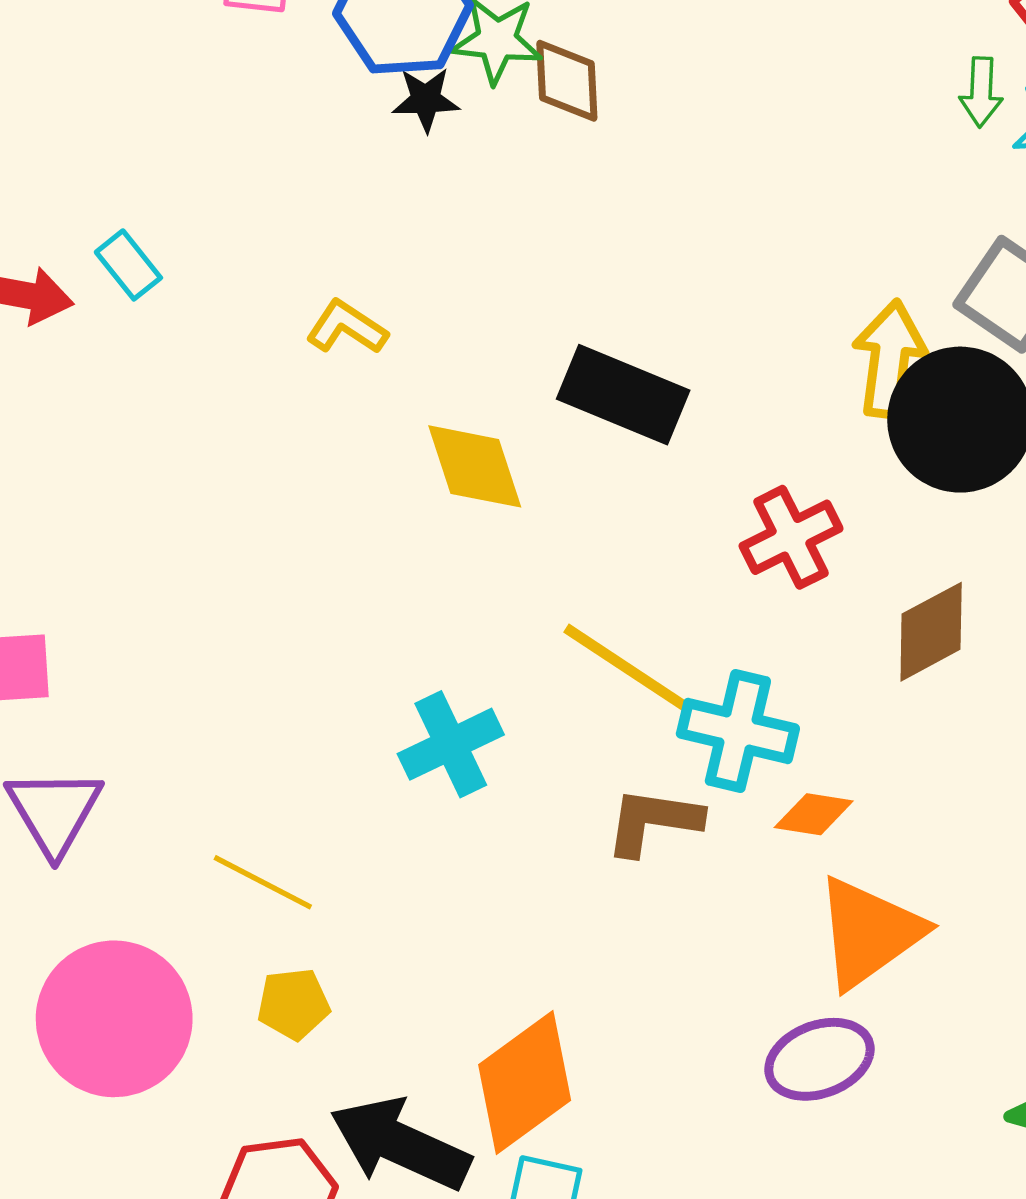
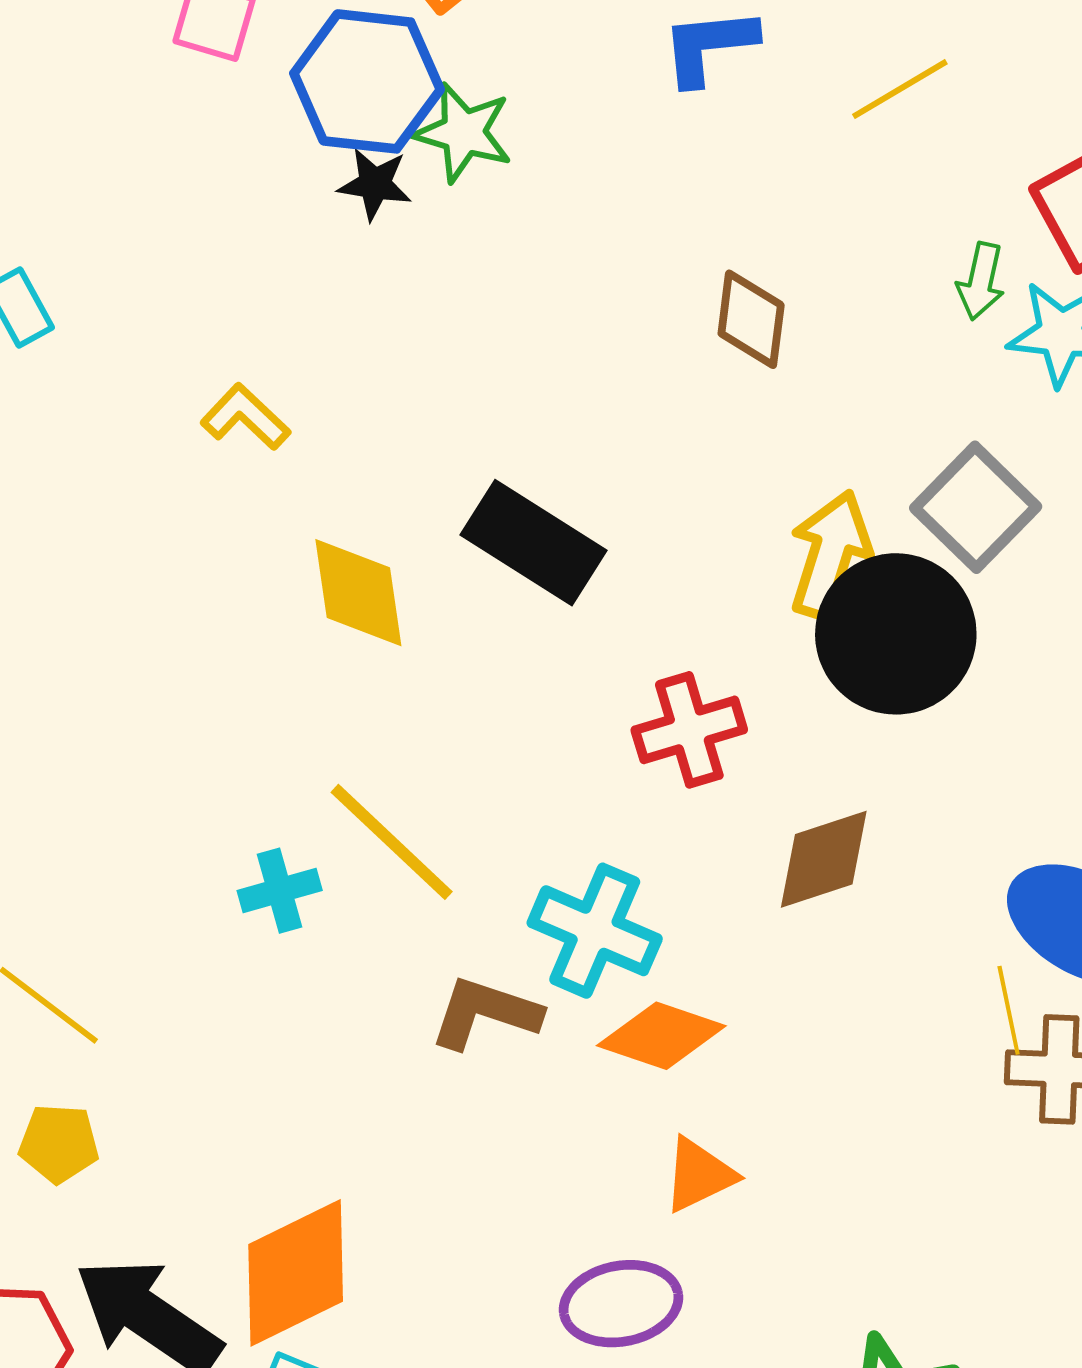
brown diamond: (567, 81) -> (751, 319), moved
yellow line: (625, 667) -> (392, 842), moved
cyan cross: (451, 744) -> (280, 891), size x0.7
orange diamond: (814, 814) -> (661, 1036), size x1.4
orange triangle: (869, 932) -> (699, 1175), size x0.6

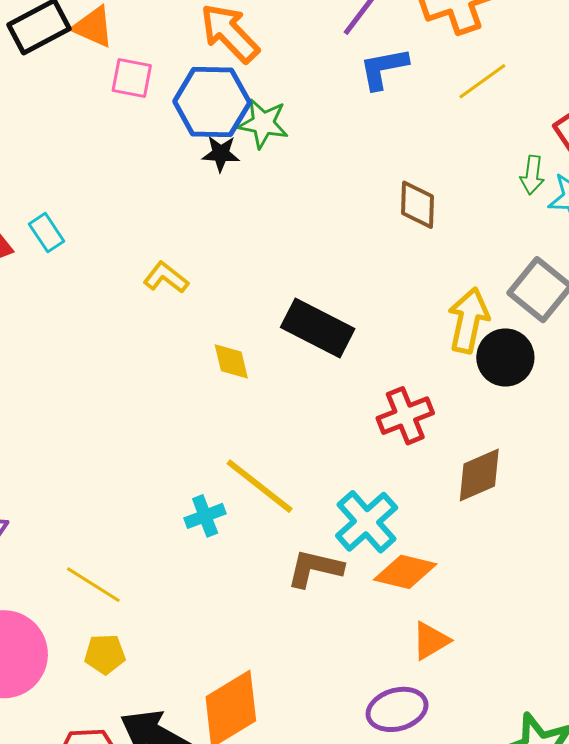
yellow diamond: (358, 593) -> (231, 361), size x0.7
black circle: (896, 634) -> (505, 357), size x0.7
cyan cross: (595, 931) -> (367, 522), turned 30

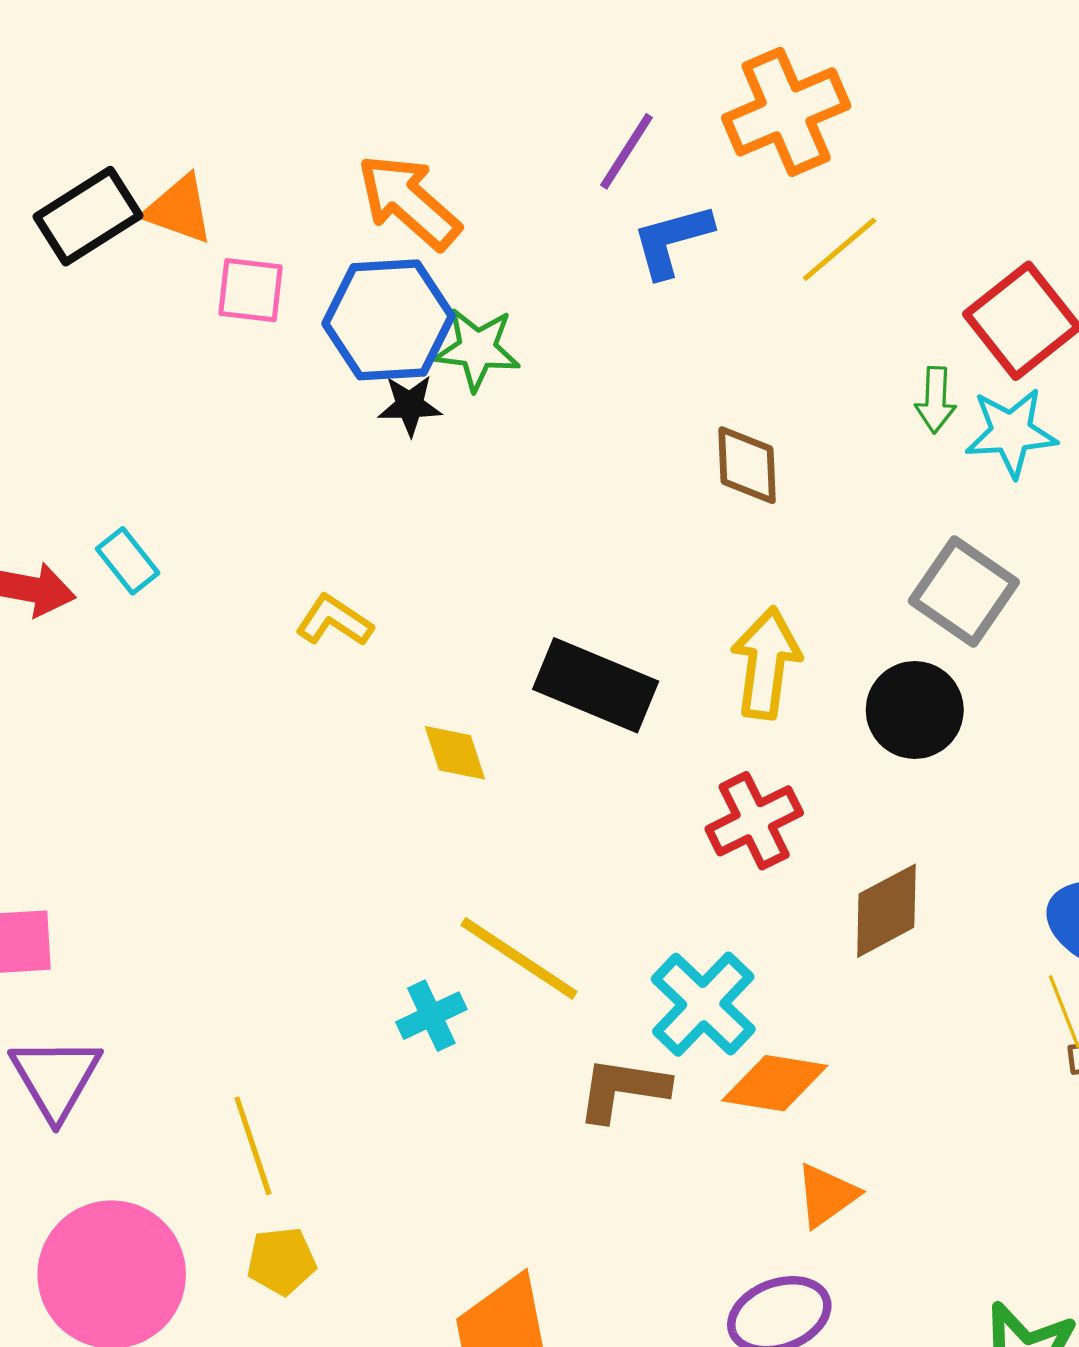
yellow arrow: (468, 320) -> (766, 663), moved
yellow line: (93, 585) -> (253, 1146), turned 44

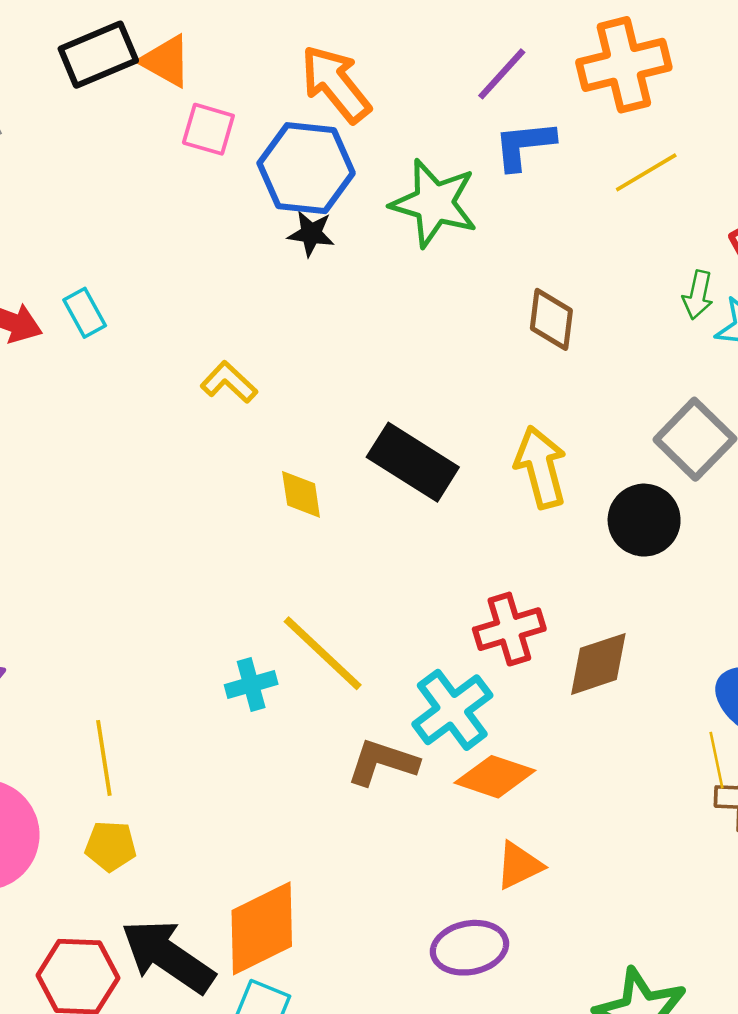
green star: (477, 349) -> (434, 203), moved, size x1.4
yellow arrow: (766, 663) -> (541, 467), turned -32
red cross: (754, 821) -> (509, 629), moved

